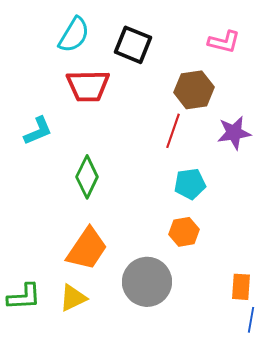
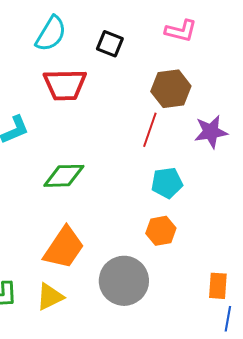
pink L-shape: (224, 42) -> (181, 31), moved
black square: (133, 45) -> (110, 44), size x0.7
green diamond: (87, 177) -> (64, 176), turned 63

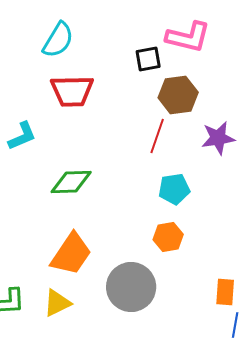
pink L-shape: (181, 31) -> (188, 37), size x1.4
black square: (110, 44) -> (148, 59), moved, turned -32

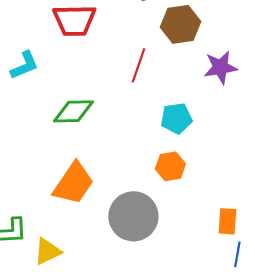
red line: (157, 136) -> (138, 65), moved
yellow triangle: (57, 303) -> (47, 251), moved

